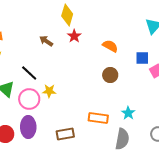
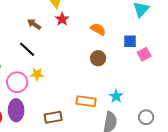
black line: (29, 73) -> (27, 49), moved

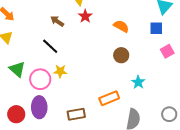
blue square: (130, 41) -> (156, 28), moved
cyan star: (116, 96) -> (138, 82), moved
orange rectangle: (86, 101) -> (109, 98), turned -30

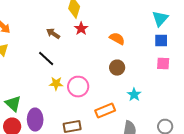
blue square: (156, 28) -> (161, 41), moved
pink square: (167, 51) -> (163, 64), turned 32
green triangle: (17, 69) -> (13, 104), moved
pink circle: (40, 79) -> (78, 87), moved

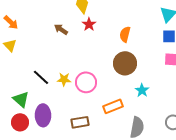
orange semicircle: (117, 39) -> (125, 34), turned -105
black line: (46, 59) -> (41, 77), moved
brown circle: (117, 68) -> (125, 63), size x1.5

